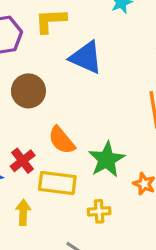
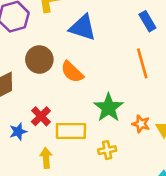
orange semicircle: (62, 140) -> (72, 72), moved

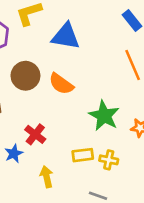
yellow rectangle: (71, 131) -> (83, 155), moved, size x0.7
yellow cross: (107, 150) -> (109, 160), turned 30

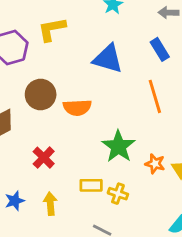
blue triangle: (66, 36) -> (108, 59), moved
orange semicircle: (61, 84) -> (77, 107), turned -45
blue star: (14, 154) -> (15, 201), moved

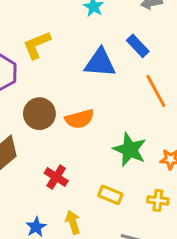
blue rectangle: (160, 49) -> (138, 46), moved
yellow rectangle: (91, 185) -> (110, 195), turned 35
yellow cross: (118, 194) -> (158, 200), moved

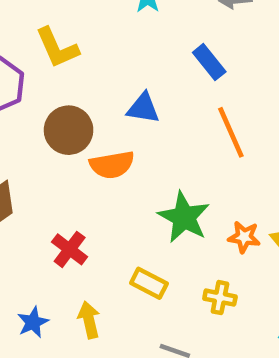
yellow L-shape: (37, 45) -> (57, 48), turned -96
blue triangle: (100, 63) -> (143, 108), moved, size x0.7
brown circle: (39, 114) -> (69, 130), moved

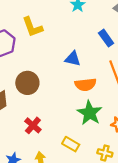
brown circle: (69, 130) -> (27, 83), moved
orange semicircle: (112, 165) -> (85, 85), moved

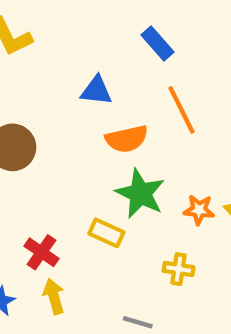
red cross: (33, 125) -> (42, 252), moved
yellow rectangle: (71, 144) -> (106, 233), moved

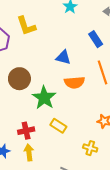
green star: (140, 194) -> (44, 98), moved
red cross: (42, 252) -> (26, 131), turned 35

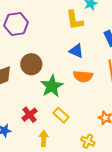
yellow L-shape: (26, 26) -> (75, 20), moved
red cross: (26, 131) -> (30, 115), turned -35
yellow arrow: (29, 152) -> (44, 138), moved

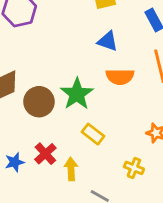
brown circle: (31, 64) -> (39, 102), moved
red cross: (30, 115) -> (45, 154), moved

